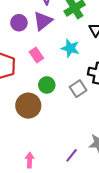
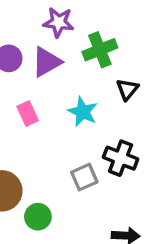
green circle: (47, 85) -> (38, 217), moved

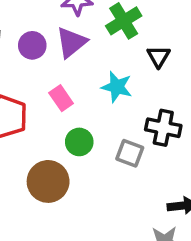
gray square: (84, 177) -> (130, 153), turned -36
green circle: (38, 217) -> (79, 142), moved

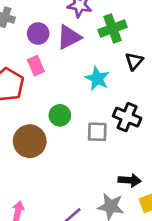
pink rectangle: (61, 98) -> (36, 66), moved
gray square: (130, 153) -> (97, 132), turned -30

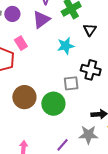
purple circle: (38, 33) -> (12, 14), moved
cyan star: (97, 78) -> (66, 46), turned -30
green circle: (60, 115) -> (53, 104), moved, size x1.5

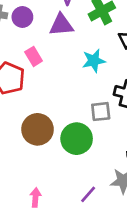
purple triangle: (41, 20) -> (61, 25), turned 30

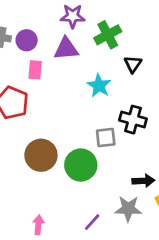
pink rectangle: (34, 56) -> (35, 70), moved, turned 36
cyan star: (94, 61) -> (99, 86), turned -30

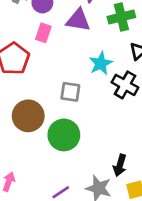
black cross: (133, 120) -> (125, 85), moved
gray square: (106, 138) -> (70, 92), moved
black arrow: (143, 181) -> (120, 165), turned 95

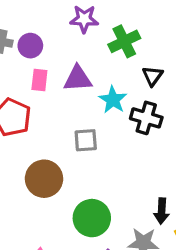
purple triangle: (78, 20) -> (78, 79), moved
green circle: (64, 135) -> (92, 218), moved

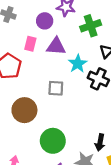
purple circle: (30, 46) -> (45, 21), moved

